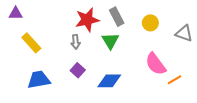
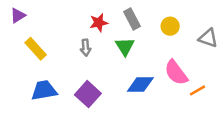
purple triangle: (16, 13) -> (18, 15), turned -32
red star: (87, 20) -> (99, 23), size x0.7
purple square: (78, 70) -> (88, 94), moved, size x1.5
blue diamond: (109, 81) -> (140, 84), moved

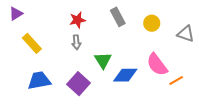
red star: (99, 23) -> (77, 20), moved
green triangle: (125, 46) -> (103, 60), moved

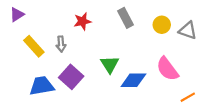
gray triangle: (186, 34) -> (188, 30), moved
gray arrow: (76, 42) -> (61, 44), moved
orange line: (176, 80) -> (188, 97), moved
purple square: (79, 84) -> (71, 77), moved

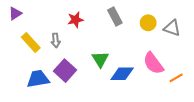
orange line: (188, 97) -> (176, 78), moved

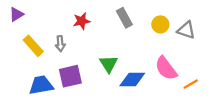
purple square: (65, 71) -> (70, 76), turned 35

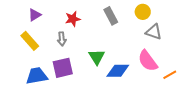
purple triangle: (16, 14) -> (35, 15), moved
yellow circle: (160, 24) -> (143, 12), moved
gray triangle: (186, 30) -> (154, 32), moved
gray arrow: (60, 44) -> (62, 39), moved

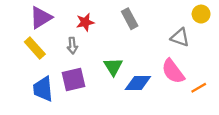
yellow circle: (143, 12) -> (201, 14), moved
purple triangle: (35, 15) -> (41, 18), size x1.5
blue trapezoid: (37, 76) -> (43, 89), turned -85

